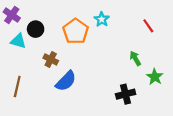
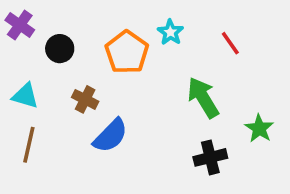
red line: (148, 26) -> (230, 43), moved
cyan triangle: (18, 41) -> (25, 96), moved
green arrow: (135, 58) -> (203, 98), moved, size x1.6

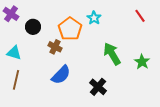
red line: (230, 43) -> (140, 16), moved
brown cross: (85, 99) -> (55, 47), moved
green star: (259, 128) -> (142, 62), moved
black cross: (210, 157) -> (98, 87), moved, turned -36

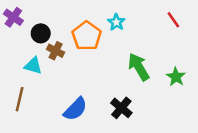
brown cross: (55, 47) -> (56, 51), moved
cyan triangle: (14, 53) -> (33, 66), moved
blue semicircle: (61, 75) -> (75, 109), moved

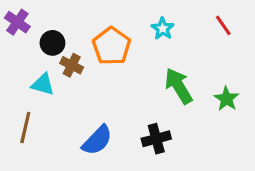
cyan star: (116, 22) -> (163, 29), moved
black cross: (121, 108) -> (156, 139), turned 35

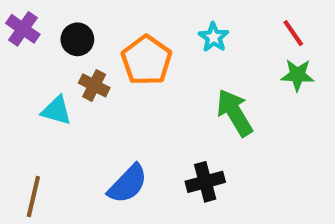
black circle: (52, 43) -> (77, 39), moved
green star: (226, 99) -> (297, 75), moved, turned -30
brown line: (25, 128) -> (33, 196), moved

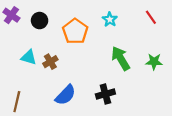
green star: (297, 75) -> (154, 62), moved
brown cross: (94, 85) -> (50, 62), moved, turned 32

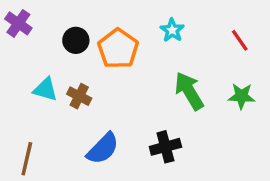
red line: (151, 17) -> (240, 40), moved
black circle: (40, 21) -> (76, 40), moved
brown cross: (50, 62) -> (79, 96), turned -32

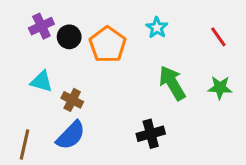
purple cross: (18, 23) -> (41, 26), moved, turned 30
brown cross: (79, 96) -> (72, 100), moved
blue semicircle: (103, 149) -> (71, 135), moved

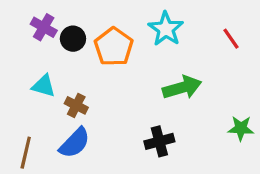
purple cross: (41, 26) -> (44, 27), turned -35
cyan star: (157, 28) -> (166, 29), size x1.5
green arrow: (172, 83) -> (182, 88), turned 105
green star: (220, 88) -> (241, 128), moved

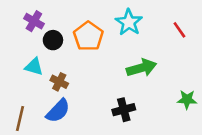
black circle: (73, 39) -> (53, 40), moved

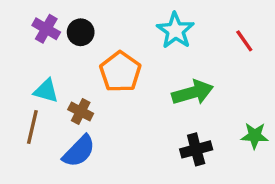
orange pentagon: (88, 36) -> (120, 72), moved
black circle: (53, 40) -> (81, 32), moved
black cross: (124, 110) -> (196, 149), moved
brown line: (20, 118) -> (32, 127), moved

